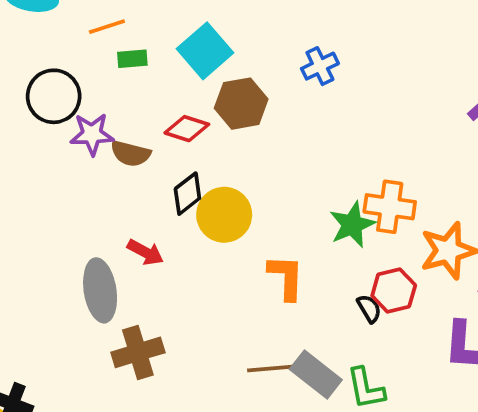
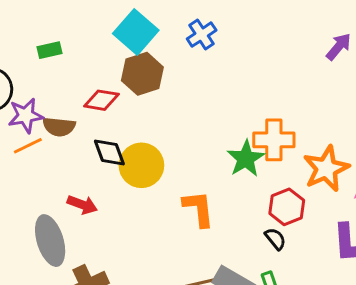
orange line: (107, 27) -> (28, 146), moved
cyan square: (205, 51) -> (136, 32), moved
black diamond: (187, 194) -> (109, 152), turned -64
black semicircle: (369, 309) -> (275, 239), moved

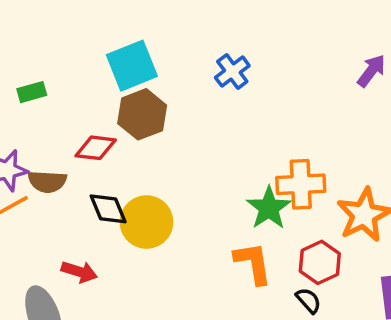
cyan square: (136, 32) -> (132, 66), turned 30
blue cross: (202, 35) -> (232, 72), moved
orange L-shape: (199, 209) -> (253, 263), moved

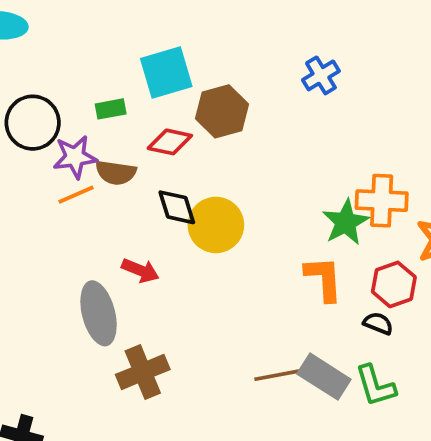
cyan square: (132, 66) -> (166, 73), moved
green rectangle: (32, 92) -> (111, 109), moved
black semicircle: (308, 300) -> (378, 323), turned -32

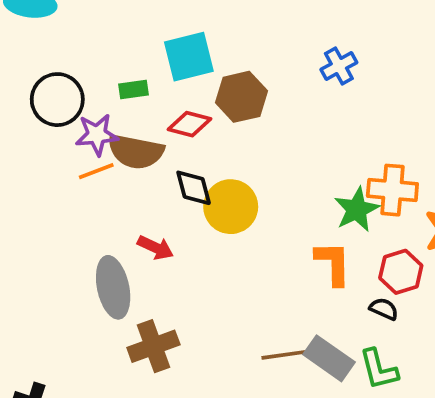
brown semicircle: (116, 173) -> (136, 152), size x1.4

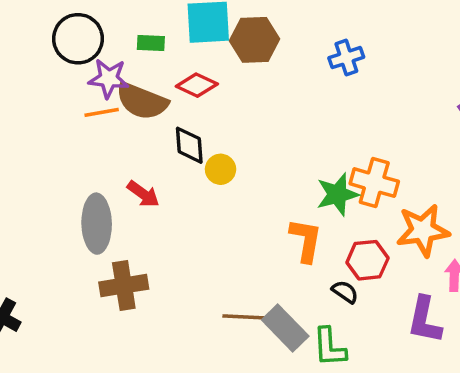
brown hexagon: (241, 97) -> (255, 40), moved
yellow circle: (231, 207) -> (221, 169), size x0.6

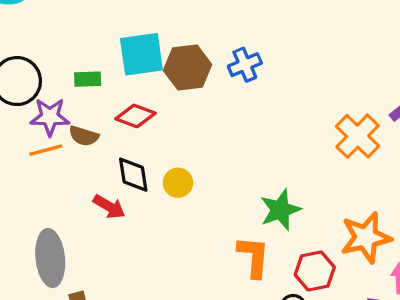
blue cross: (346, 58) -> (245, 65), moved
brown semicircle: (142, 101) -> (84, 136), size x0.6
yellow circle: (221, 169) -> (178, 183), moved
orange cross: (374, 183) -> (358, 136), moved, turned 33
red arrow: (143, 194) -> (109, 207), moved

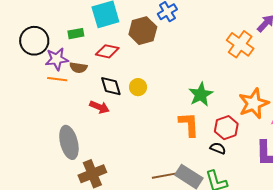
brown hexagon: (188, 67) -> (143, 31), moved
orange line: (46, 150) -> (57, 79), turned 30

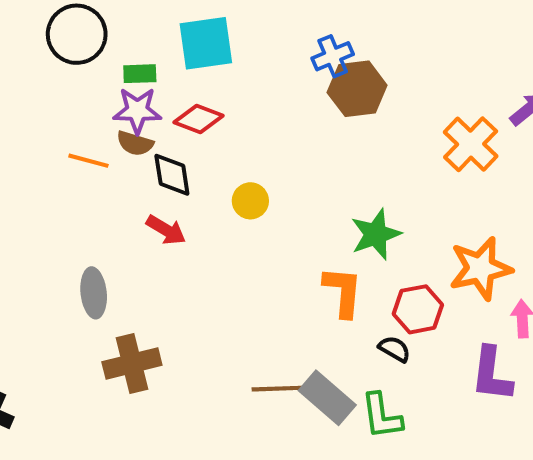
brown hexagon: (143, 31) -> (357, 89), moved
black circle: (34, 41) -> (77, 34), moved
purple star: (57, 59) -> (137, 111), moved
black diamond: (111, 86) -> (172, 175), moved
gray ellipse: (69, 142) -> (94, 293), size x0.7

